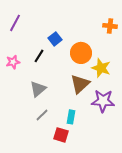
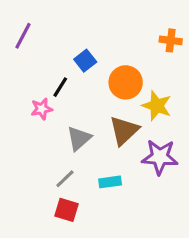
pink star: (13, 62) -> (42, 109), moved
gray triangle: (38, 89) -> (79, 138), moved
cyan rectangle: (71, 117) -> (110, 182), turned 72
red square: (61, 135) -> (67, 210), moved

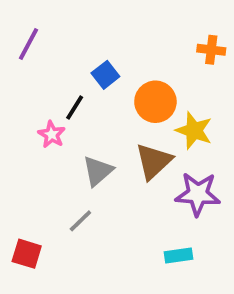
pink star: (42, 109) -> (52, 134), turned -30
cyan rectangle: (110, 182) -> (179, 256), moved
red square: (67, 210) -> (27, 254), moved

